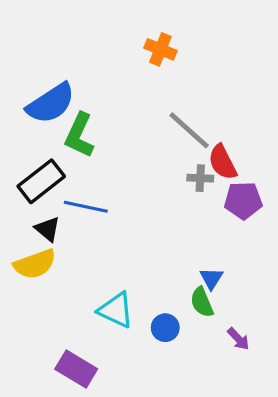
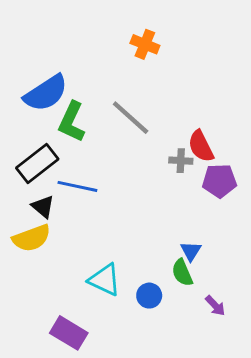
gray line: (189, 130) -> (131, 118), moved

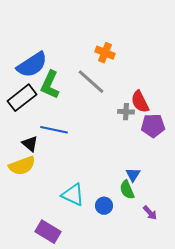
orange cross: (145, 44) -> (105, 53), moved
black rectangle: (37, 163) -> (22, 98), moved

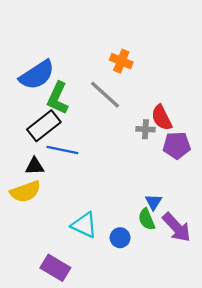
black rectangle: (22, 98) -> (44, 126), moved
black triangle: (30, 144) -> (35, 166), turned -42
purple arrow: (150, 213) -> (177, 227), moved, size x1.8

